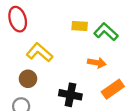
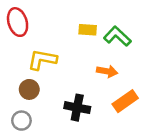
yellow L-shape: (39, 52) -> (42, 60), turned -30

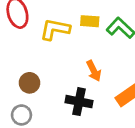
yellow L-shape: (42, 60) -> (55, 29), moved
orange arrow: (107, 71) -> (94, 71), moved, turned 54

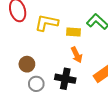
yellow rectangle: (90, 21) -> (74, 32), moved
gray circle: (21, 115) -> (36, 84), moved

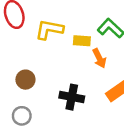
orange arrow: (77, 55) -> (99, 58), moved
gray circle: (36, 84) -> (22, 116), moved

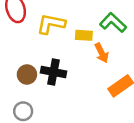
black cross: (72, 97) -> (54, 72), moved

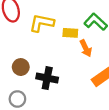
black cross: (54, 72) -> (47, 78), moved

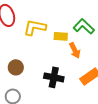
black cross: (47, 78) -> (54, 77), moved

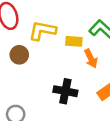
brown circle: (16, 67) -> (19, 55), moved

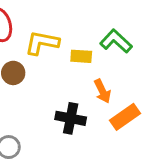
orange arrow: (91, 58) -> (102, 91), moved

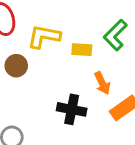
green L-shape: (116, 41) -> (115, 35), turned -88

